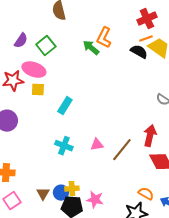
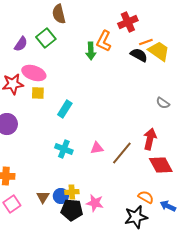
red cross: (147, 19) -> (128, 22), moved
green square: (46, 46) -> (46, 38), moved
green arrow: (91, 48) -> (91, 51), turned -132

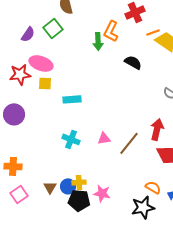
black semicircle: (139, 55) -> (133, 62), moved
cyan rectangle: (65, 109) -> (72, 99), turned 54

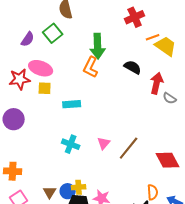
orange L-shape: (111, 31) -> (91, 67), moved
green arrow: (98, 41) -> (98, 46), size x1.4
red arrow: (157, 129) -> (157, 83), moved
pink triangle: (104, 138) -> (104, 143), turned -40
orange semicircle: (153, 187) -> (153, 192), turned 56

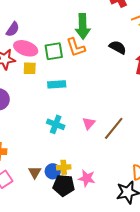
green square: (53, 33) -> (54, 51), moved, turned 30
purple semicircle: (28, 39) -> (13, 29), moved
orange L-shape: (91, 67) -> (76, 47), turned -45

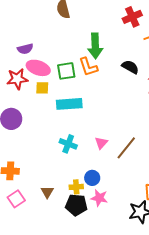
purple semicircle: (13, 29) -> (25, 49), turned 42
cyan rectangle: (57, 84) -> (69, 104), size x1.4
blue circle: (53, 171) -> (92, 178), moved

